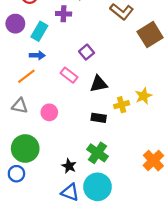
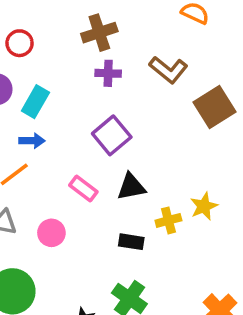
purple cross: (64, 14) -> (108, 73), moved
purple square: (87, 52) -> (112, 135), size x1.5
pink rectangle: (69, 75) -> (83, 189), moved

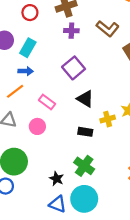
red circle: (20, 43) -> (30, 13), moved
black triangle: (131, 187) -> (85, 99), turned 42
pink rectangle: (83, 189) -> (47, 102), moved

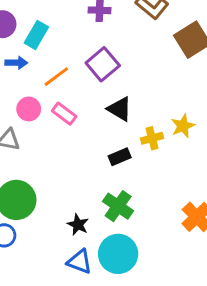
blue arrow: (26, 71) -> (16, 63), moved
orange line: (15, 91) -> (56, 77), moved
pink circle: (37, 126) -> (29, 109), moved
black rectangle: (85, 132) -> (120, 157), turned -32

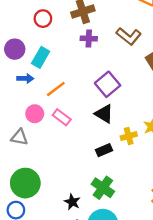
purple square: (103, 64) -> (108, 84), moved

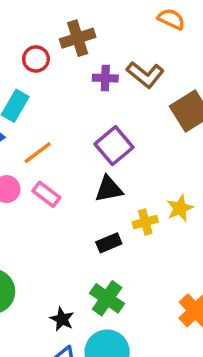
red circle: (43, 19) -> (36, 59), moved
purple cross: (89, 39) -> (105, 78), moved
black triangle: (104, 114) -> (109, 189), turned -42

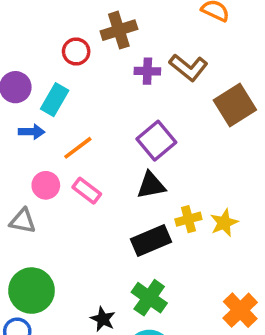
yellow star: (180, 208) -> (224, 223), moved
black rectangle: (109, 243) -> (151, 241), size x1.5

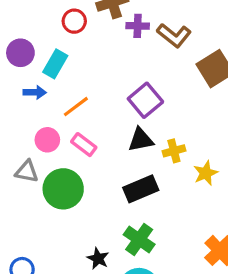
purple cross: (147, 71) -> (138, 26), moved
yellow cross: (188, 219) -> (174, 151), moved
green circle: (32, 291) -> (63, 189), moved

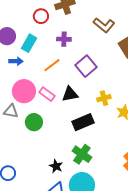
purple cross: (138, 26) -> (64, 39), moved
orange line: (76, 107) -> (52, 65), moved
pink circle: (47, 140) -> (24, 91), size x1.5
black triangle: (141, 140) -> (70, 94), moved
green circle: (63, 189) -> (34, 122), size x0.7

